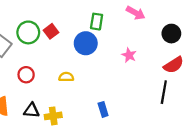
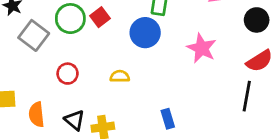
pink star: (129, 55) -> (202, 48), size x1.5
black triangle: (31, 111) -> (75, 120), turned 35

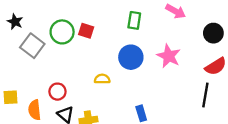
red square: (100, 17) -> (86, 31), turned -35
blue circle: (145, 33) -> (131, 57), moved
red circle: (68, 74) -> (57, 92), moved

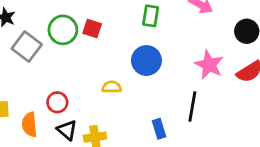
pink star: (169, 56) -> (209, 65), moved
black line: (205, 95) -> (192, 106), moved

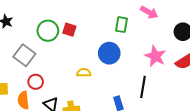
green rectangle: (151, 16) -> (122, 25), moved
gray square: (27, 47) -> (24, 55), moved
red circle: (57, 102) -> (36, 82), moved

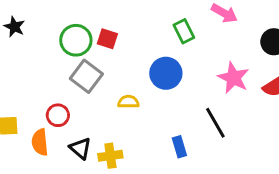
green rectangle: (122, 25) -> (184, 31), turned -35
gray square: (24, 55) -> (86, 76), moved
black line: (143, 87) -> (215, 123), turned -40

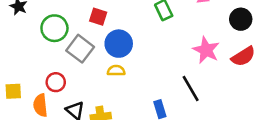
green circle: (76, 40) -> (54, 28), moved
blue circle: (166, 73) -> (119, 44), moved

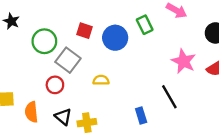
blue circle: (119, 44) -> (115, 38), moved
red circle: (56, 82) -> (55, 85), moved

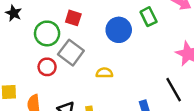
red square: (84, 31) -> (73, 18), moved
red circle: (55, 85) -> (47, 67), moved

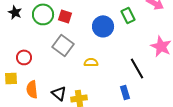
green circle: (47, 33) -> (43, 14), moved
red circle: (47, 67) -> (24, 57), moved
black line: (174, 90) -> (137, 68), moved

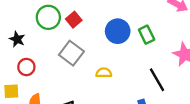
black star: (15, 12) -> (17, 39), moved
green rectangle: (128, 15) -> (147, 35), moved
red square: (65, 16) -> (74, 20), turned 32

